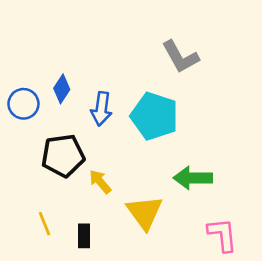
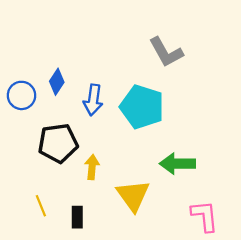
yellow arrow: (100, 182) -> (92, 167), turned 45

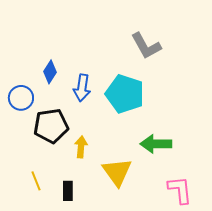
blue circle: (22, 95) -> (21, 98), moved

